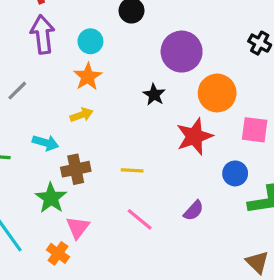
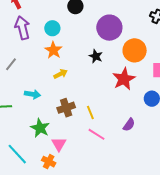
yellow arrow: (82, 115) -> (61, 74), moved
brown cross: (76, 169) -> (66, 108), moved
yellow line: (132, 170) -> (90, 113), moved, turned 72

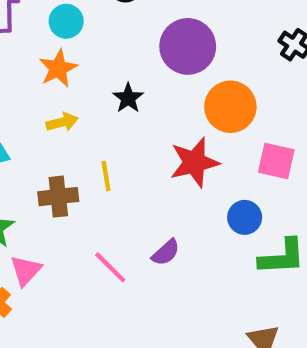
black star: (96, 56) -> (128, 98), moved
yellow line: (90, 113) -> (106, 176), moved
purple semicircle: (129, 125) -> (166, 252), moved

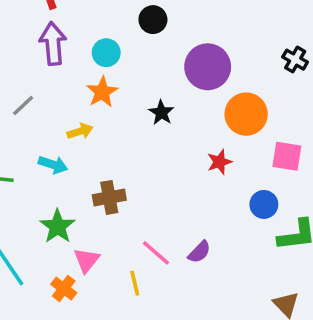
yellow arrow: (62, 122) -> (80, 131), moved
red star: (194, 162) -> (219, 162), size x0.6
yellow line: (106, 176) -> (135, 283), moved
purple semicircle: (166, 252) -> (199, 252), moved

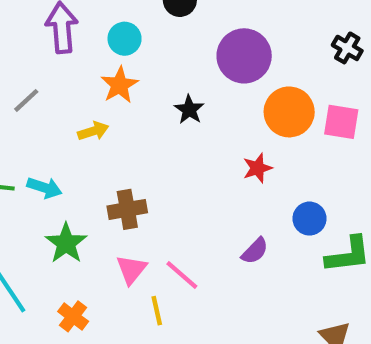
pink square: (287, 156) -> (341, 122), moved
cyan arrow: (53, 165) -> (44, 188), moved
purple semicircle: (199, 252) -> (255, 251), moved
pink triangle: (87, 260) -> (131, 269), moved

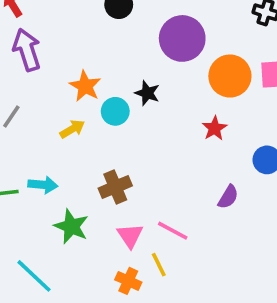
cyan circle: (125, 39) -> (115, 111), moved
orange cross: (73, 316) -> (128, 281), moved

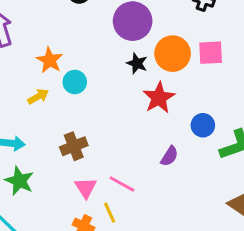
black star: (147, 93) -> (137, 63), moved
red star: (215, 128) -> (159, 98), size x1.5
green star: (71, 226) -> (19, 181), moved

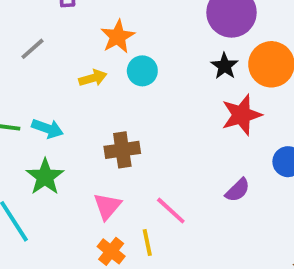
pink triangle: (86, 188) -> (107, 206), moved

